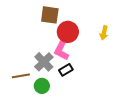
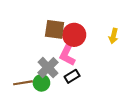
brown square: (50, 15) -> (55, 29), moved
green circle: (42, 86) -> (41, 83), moved

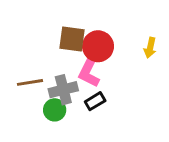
gray cross: (48, 68) -> (63, 90), turned 30
brown line: (23, 83) -> (30, 82), moved

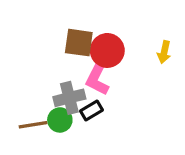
brown line: (30, 82) -> (33, 125), moved
black rectangle: (95, 101) -> (91, 110), moved

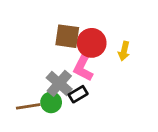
yellow arrow: (164, 52) -> (124, 51), moved
gray cross: (69, 98) -> (59, 83), turned -35

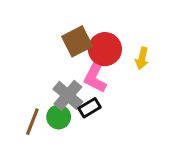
brown square: (67, 36) -> (77, 41), turned -35
brown line: (28, 106) -> (32, 122), turned -60

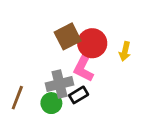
gray cross: (68, 95) -> (60, 84), turned 35
brown line: (32, 122) -> (17, 98), moved

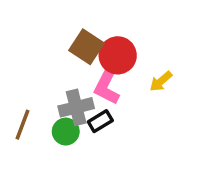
brown square: (68, 36) -> (87, 47), turned -30
yellow arrow: (125, 51) -> (161, 81), moved, turned 36

